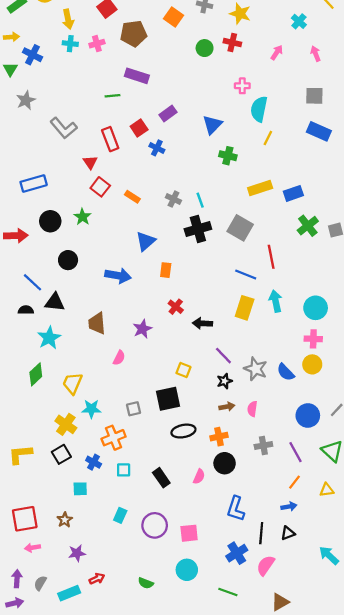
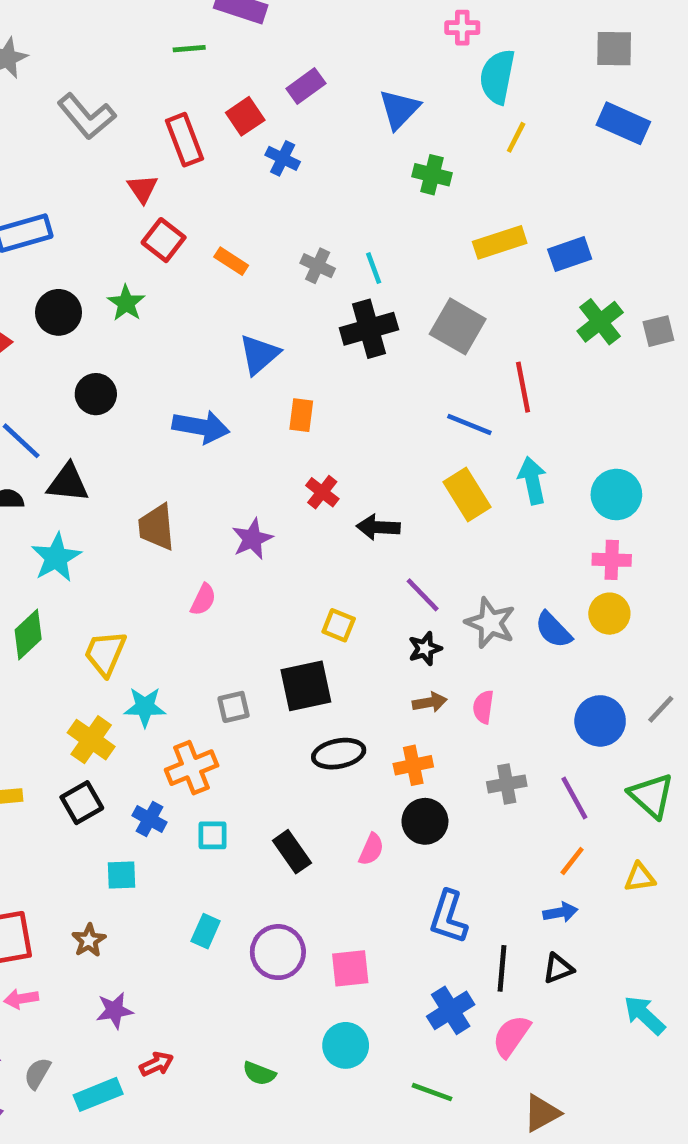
yellow rectangle: (245, 308) -> (467, 494), turned -50

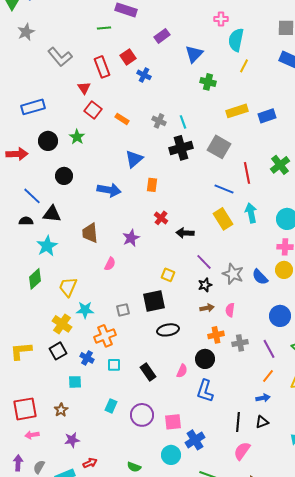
purple rectangle: (306, 86) -> (162, 36), moved
green cross: (600, 322) -> (280, 165), moved
orange cross: (413, 765) -> (216, 335), moved
blue L-shape: (448, 917) -> (205, 391), moved
blue cross: (451, 1010) -> (195, 440), moved

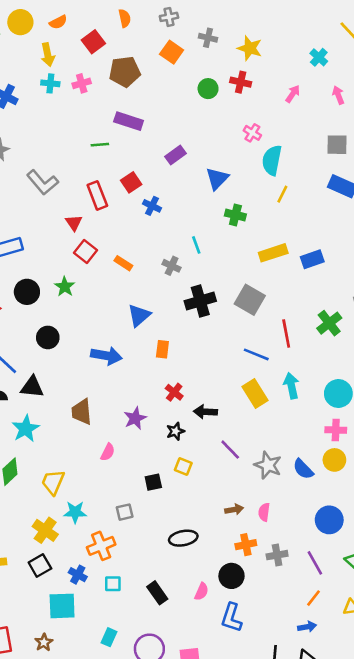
pink cross: (221, 19) -> (252, 133), turned 32
cyan line: (183, 122) -> (196, 245), moved
black star: (205, 285) -> (175, 431), moved
black square: (154, 301) -> (153, 482), moved, size x0.6
cyan square: (75, 382) -> (62, 606), size x1.6

